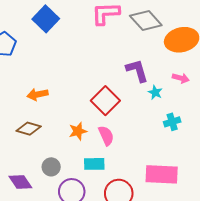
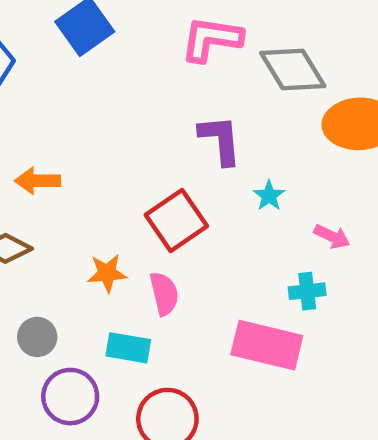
purple L-shape: (137, 71) -> (220, 140), moved
pink arrow: (181, 78) -> (332, 236), moved
cyan star: (155, 92) -> (269, 196), moved
pink rectangle: (162, 174) -> (267, 345), moved

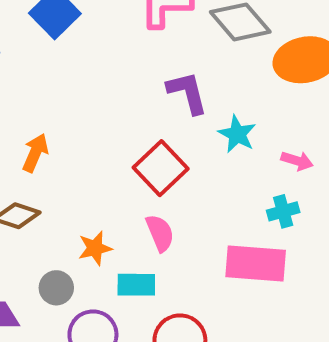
orange arrow: (38, 181) -> (35, 153), turned 123
cyan star: (269, 196) -> (237, 134), size x1.4
orange star: (107, 273) -> (95, 248), moved

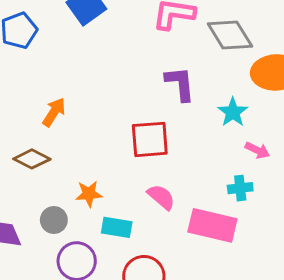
cyan star: (237, 134) -> (233, 112), moved
red square: (161, 168) -> (150, 139), turned 30
pink semicircle: (160, 233) -> (161, 197), moved, turned -36

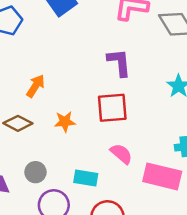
purple L-shape: (180, 84) -> (119, 62), moved
orange star: (89, 194) -> (65, 122), moved

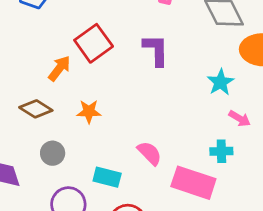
red square: (112, 108) -> (94, 43), moved, turned -36
gray circle: (35, 172) -> (53, 153), moved

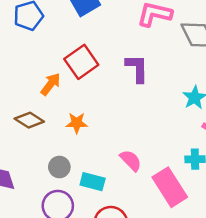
gray circle: (53, 153) -> (59, 167), moved
pink rectangle: (193, 183) -> (170, 187), turned 39

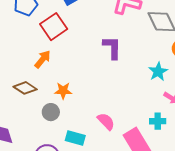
red square: (81, 62) -> (54, 27), moved
gray circle: (59, 167) -> (51, 112), moved

